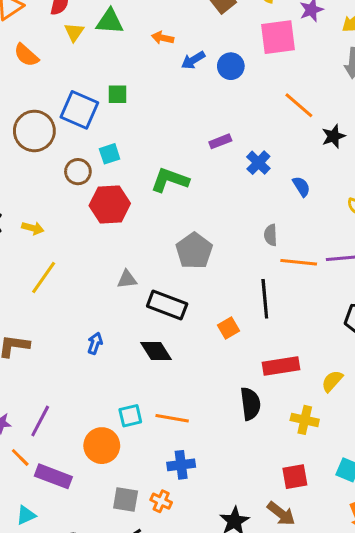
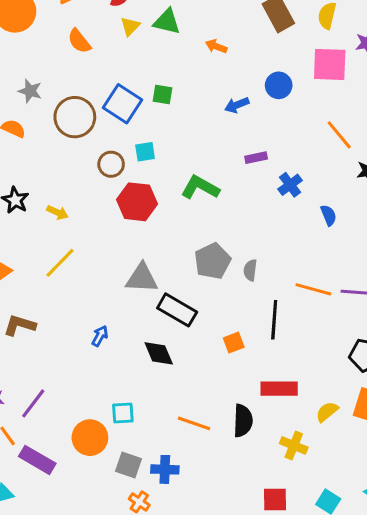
blue arrow: (193, 60) -> (237, 105), moved
gray semicircle: (271, 235) -> (250, 270), moved
gray triangle: (127, 279) -> (142, 278), size x1.6
orange line: (172, 418) -> (194, 423), moved
gray square: (126, 500) -> (128, 465), moved

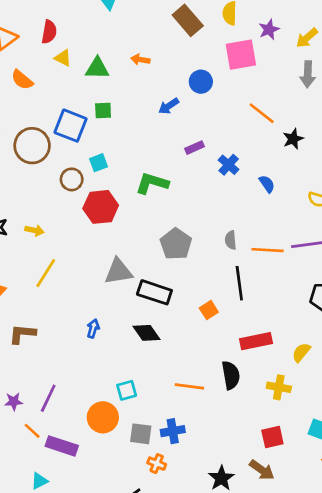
green triangle: (167, 22) -> (97, 68), moved
yellow triangle: (130, 26) -> (63, 58), turned -36
gray semicircle: (250, 270) -> (231, 240), moved

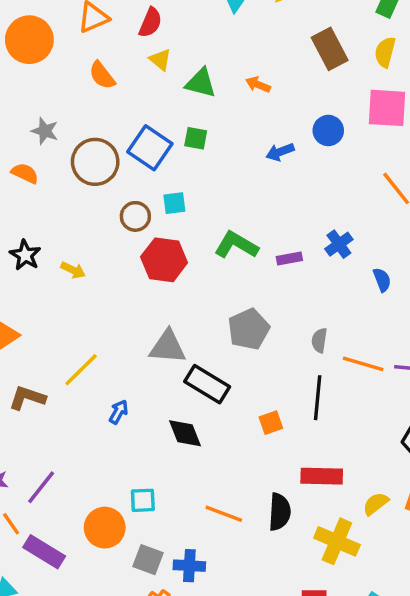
purple rectangle: (195, 148) -> (289, 259), moved
yellow line: (46, 273) -> (81, 370), moved
yellow cross: (279, 387) -> (337, 541), size x1.4

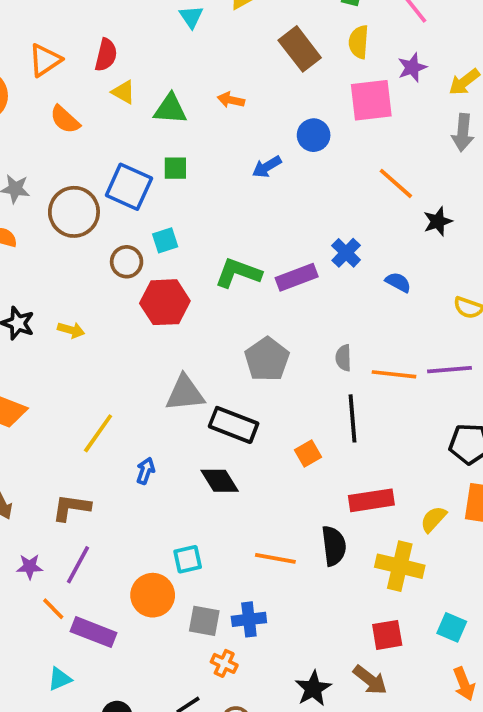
purple rectangle: (289, 259) -> (297, 277), size x1.5
blue semicircle: (382, 280) -> (398, 282), turned -30
brown L-shape: (27, 398) -> (71, 508), moved

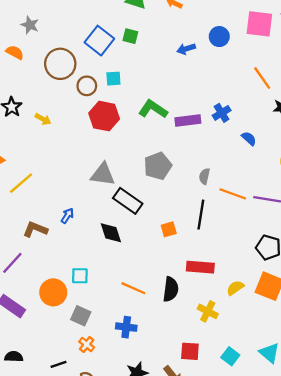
brown circle: (74, 212) -> (60, 64), moved
yellow line: (98, 433) -> (21, 183), moved
brown L-shape: (71, 508) -> (35, 229), moved
yellow cross: (400, 566) -> (208, 311), size x0.7
blue cross: (249, 619) -> (126, 327), moved

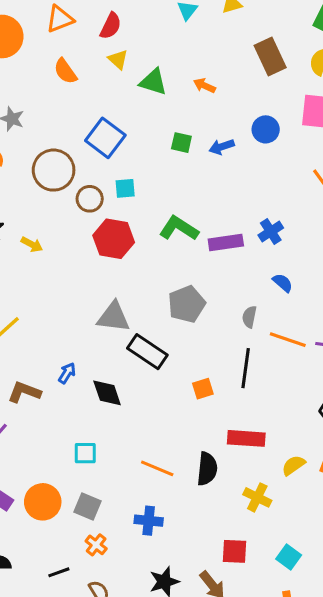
green square: (130, 36) -> (181, 143), moved
blue semicircle: (249, 139) -> (283, 283), moved
black diamond: (111, 233) -> (107, 393), moved
orange circle: (53, 292) -> (43, 502), moved

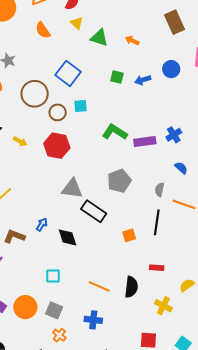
red hexagon: (114, 239) -> (57, 146), moved
red rectangle: (246, 438) -> (157, 268), size x0.6

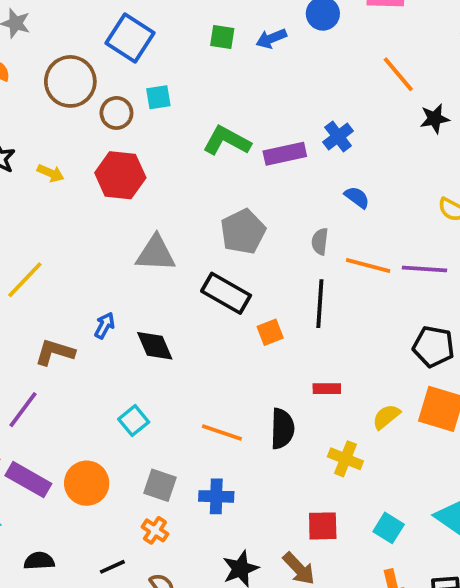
black rectangle: (94, 211) -> (226, 293), moved
cyan square: (53, 276) -> (134, 421), turned -35
gray square: (54, 310) -> (160, 485), moved

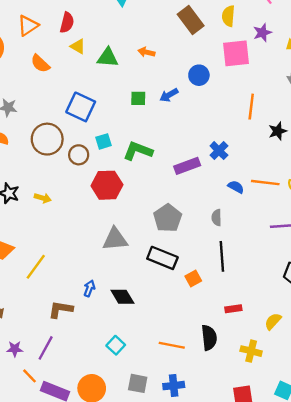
orange line: (398, 74) -> (251, 107), turned 55
green L-shape: (227, 141) -> (138, 151), moved
red hexagon: (120, 175) -> (107, 185), moved
orange line: (368, 265) -> (265, 183), moved

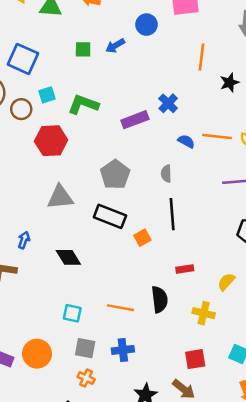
blue arrow: (89, 288) -> (24, 240), moved
cyan square: (116, 345) -> (72, 313), moved, turned -30

